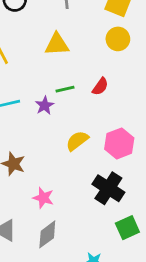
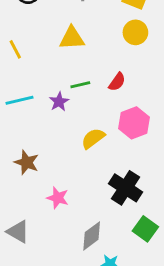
pink hexagon: (119, 143) -> (134, 123), moved
green square: (127, 228) -> (145, 229), turned -30
gray diamond: (47, 234) -> (92, 236), moved

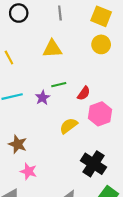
red semicircle: (117, 82) -> (84, 93), moved
pink star: (58, 198) -> (28, 171), moved

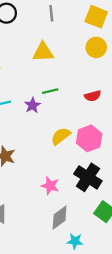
red semicircle: (84, 93) -> (93, 96), moved, turned 40
pink hexagon: (100, 114) -> (89, 138), moved
pink star: (28, 171) -> (50, 186), moved

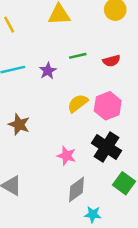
green line: (50, 91) -> (78, 56), moved

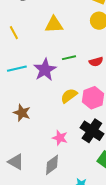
purple star: (48, 71) -> (45, 70), size x1.6
gray diamond: (77, 189) -> (52, 165), moved

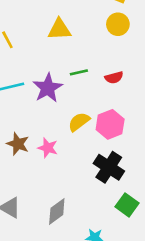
pink star: (60, 138) -> (48, 148), moved

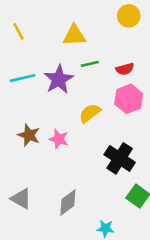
yellow triangle: (59, 29) -> (74, 35), moved
pink hexagon: (110, 124) -> (129, 99), moved

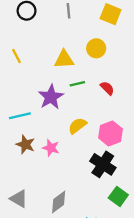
yellow circle: (129, 16) -> (96, 48), moved
red semicircle: (125, 69) -> (107, 88), turned -120
cyan line: (22, 78) -> (20, 116), moved
pink hexagon: (129, 99) -> (111, 133), moved

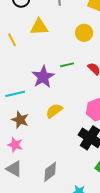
yellow triangle: (64, 59) -> (39, 27), moved
yellow semicircle: (77, 126) -> (54, 111), moved
pink star: (51, 148) -> (15, 145), moved

